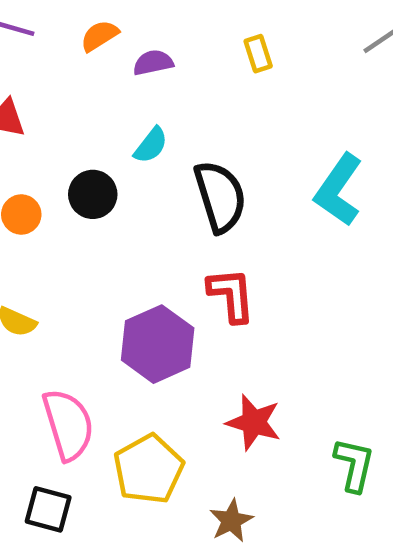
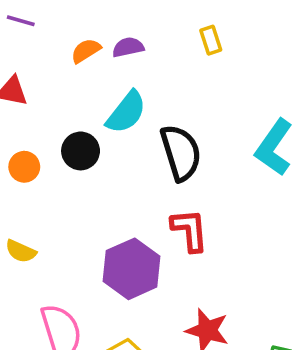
orange semicircle: (99, 36) -> (86, 51), moved
cyan semicircle: (151, 145) -> (126, 112), size x1.5

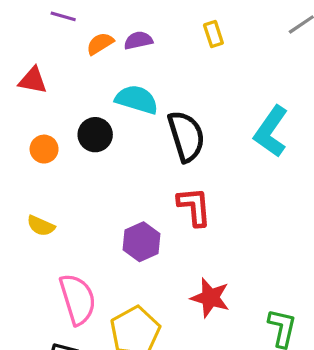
purple line: (21, 21) -> (63, 16), moved
cyan semicircle: (126, 112) -> (137, 100), turned -111
purple hexagon: (132, 269) -> (142, 242), size x0.7

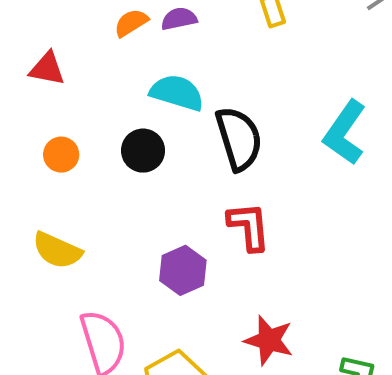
black circle: (95, 135) -> (143, 151), moved
yellow semicircle: (41, 226) -> (57, 250), size x1.4

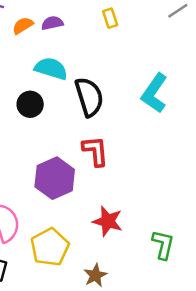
purple hexagon: (183, 270) -> (55, 178), size x1.4

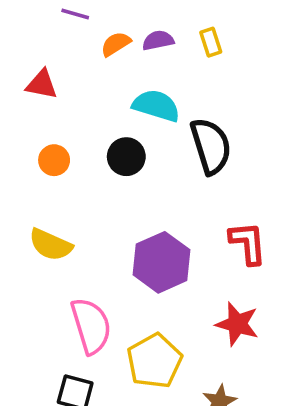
yellow rectangle: (110, 18) -> (211, 42), moved
red L-shape: (95, 151) -> (248, 243), moved

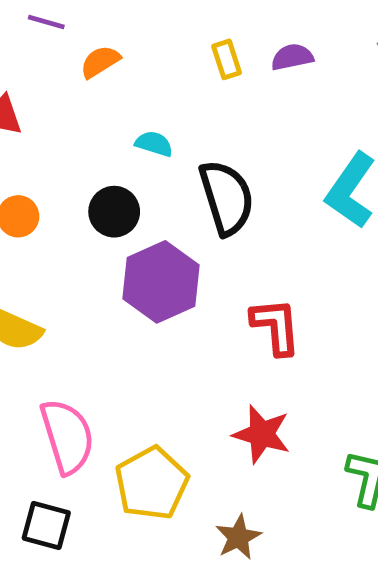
purple semicircle: (158, 40) -> (292, 57), moved
cyan semicircle: (156, 106) -> (154, 144), size x0.6
purple hexagon: (162, 262) -> (161, 282), moved

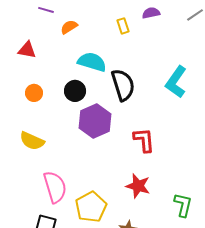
purple semicircle: (292, 57) -> (151, 13), moved
cyan semicircle: (154, 144) -> (92, 62), size x1.8

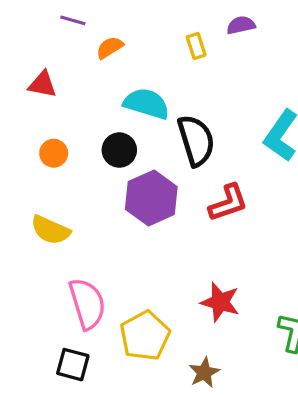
red L-shape: (144, 140) -> (228, 203), moved, turned 76

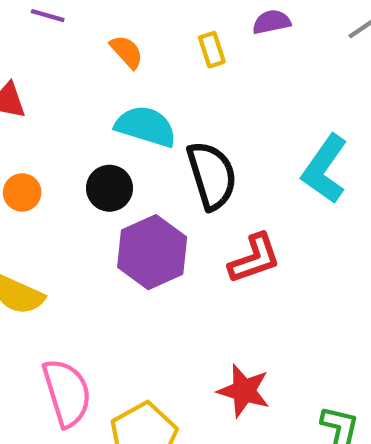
orange semicircle: (110, 48) -> (127, 52), moved, turned 80

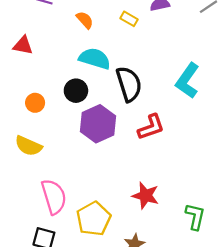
yellow rectangle: (212, 50) -> (129, 19), turned -42
orange circle: (22, 192) -> (35, 103), moved

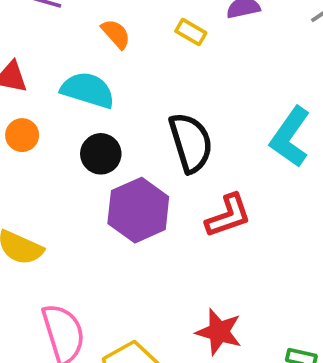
cyan semicircle: (95, 59) -> (88, 90), moved
orange circle: (35, 103) -> (22, 135), moved

